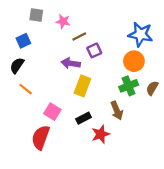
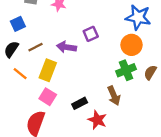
brown line: (79, 36) -> (36, 47), moved
yellow rectangle: (82, 86) -> (48, 70), moved
red star: (101, 134) -> (97, 120), turned -30

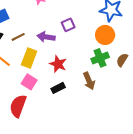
red star: (97, 120) -> (58, 64), moved

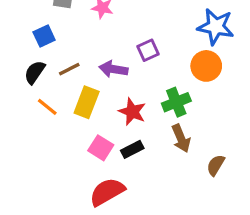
green cross: (100, 58) -> (176, 102), moved
brown semicircle: (122, 60) -> (216, 165), moved
pink square: (29, 82) -> (101, 148), moved
red semicircle: (18, 106) -> (107, 192), moved, turned 40

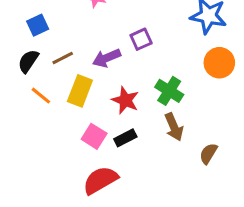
orange circle: (206, 66) -> (219, 63), moved
purple arrow: (113, 69) -> (107, 58), turned -32
green cross: (176, 102) -> (169, 91), turned -36

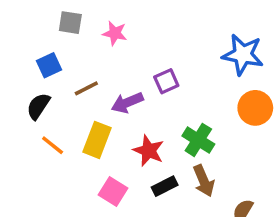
brown line: (63, 58) -> (86, 88), moved
black rectangle: (125, 138) -> (165, 186), moved

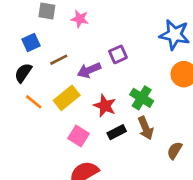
yellow rectangle: (97, 140) -> (67, 98), turned 30

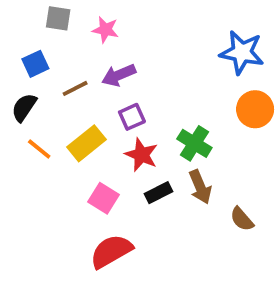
purple square: (118, 54) -> (132, 117), moved
purple arrow: (89, 70) -> (119, 75), moved
brown semicircle: (175, 151) -> (242, 219), turned -72

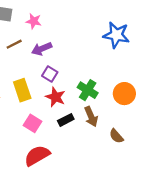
brown line: (75, 88) -> (14, 44), moved
orange circle: (255, 109) -> (124, 94), moved
purple square: (132, 117) -> (50, 74), turned -35
yellow rectangle: (87, 143) -> (22, 90), turned -70

